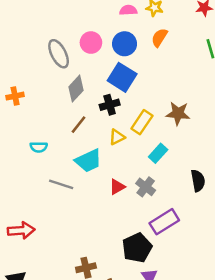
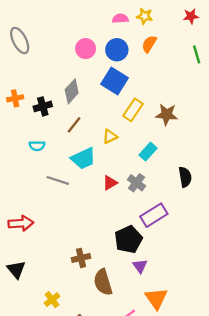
gray ellipse: (59, 54) -> (20, 40), moved
black cross: (110, 105) -> (43, 106), moved
yellow rectangle: (142, 122) -> (133, 110), moved

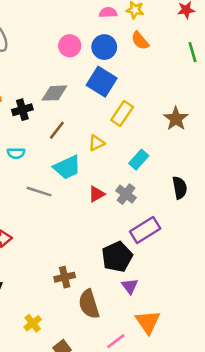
orange semicircle: (149, 44) -> (140, 41), turned -72
gray diamond: (72, 91) -> (54, 93), turned 45
brown star: (167, 115) -> (176, 119), moved, turned 30

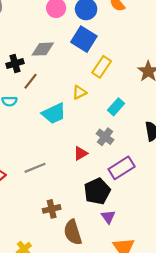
brown line: (57, 130) -> (31, 81), moved
gray line: (39, 192) -> (35, 168), moved, turned -40
red triangle: (97, 194) -> (80, 153), moved

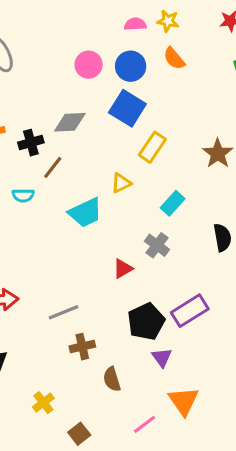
gray line: (35, 168) -> (64, 312), moved
purple rectangle: (122, 168) -> (190, 311), moved
brown semicircle: (73, 232) -> (112, 379), size x0.7

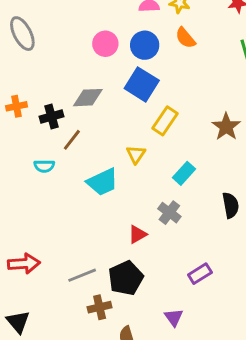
yellow triangle: (121, 183) -> (136, 154), turned -30
purple rectangle: (190, 311) -> (200, 274), size x0.7
black pentagon: (146, 322) -> (126, 278), moved

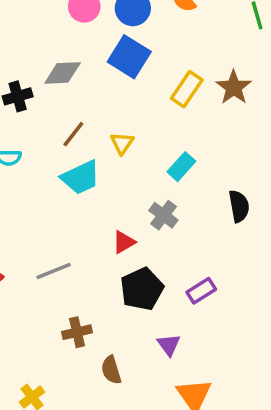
yellow rectangle: (165, 121) -> (187, 89), moved
brown star: (226, 127) -> (234, 87), moved
brown line: (72, 140) -> (73, 134), moved
gray line: (82, 275) -> (54, 271), moved
black pentagon: (126, 278) -> (142, 289), moved

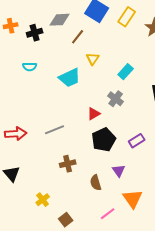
yellow rectangle: (187, 89) -> (127, 17), moved
brown line: (73, 134) -> (78, 37), moved
brown semicircle: (111, 370) -> (96, 183), moved

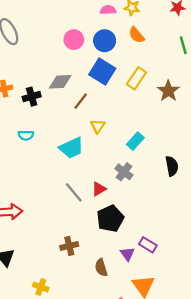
gray line: (55, 130) -> (74, 192), moved, turned 72
purple rectangle: (137, 141) -> (148, 245), moved, turned 63
yellow cross: (43, 200) -> (41, 287), turned -32

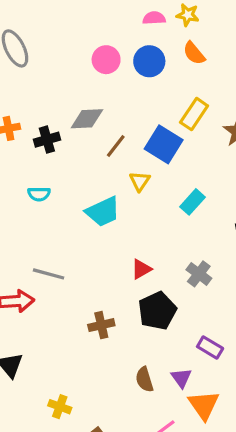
blue square: (102, 71) -> (164, 144), moved
gray cross: (124, 172) -> (199, 274), moved
gray line: (74, 192) -> (49, 274), moved, turned -35
brown cross: (69, 246) -> (101, 325), moved
purple triangle: (127, 254) -> (181, 378), moved

